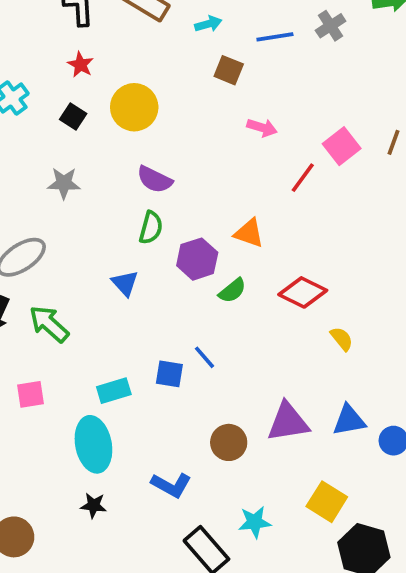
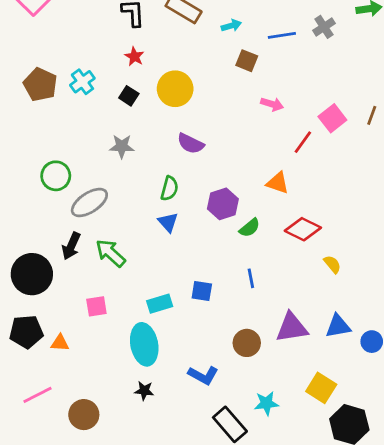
green semicircle: (151, 228) -> (170, 188), moved
orange triangle: (249, 233) -> (278, 183), moved
blue line: (205, 357) -> (251, 278), moved, turned 30

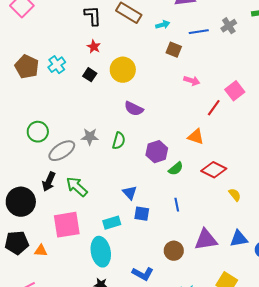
gray star: (122, 146) -> (90, 137), moved
blue triangle: (168, 222) -> (130, 193), moved
pink square: (96, 306) -> (67, 225), size x1.8

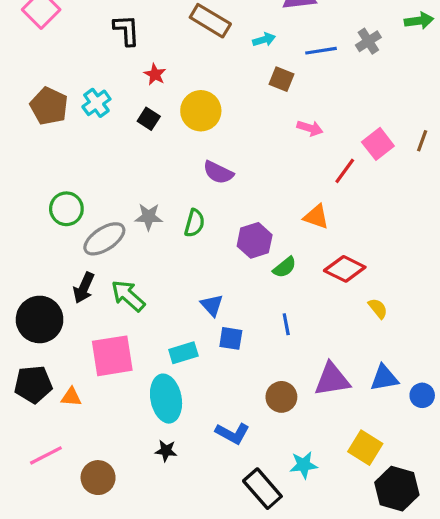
black L-shape: (93, 16) -> (126, 30), moved

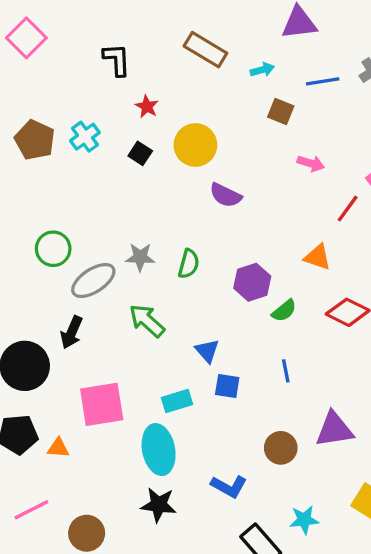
purple semicircle: (218, 172) -> (226, 195), moved
green arrow: (128, 296) -> (147, 321), moved
black star: (166, 451) -> (159, 505), size x1.5

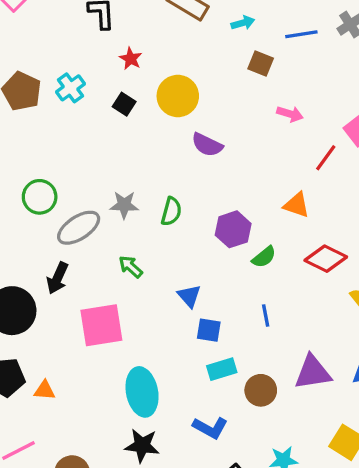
green arrow: (147, 321) -> (131, 267), size x0.7
cyan rectangle: (177, 401) -> (222, 369), moved
pink square: (102, 404) -> (101, 325), moved

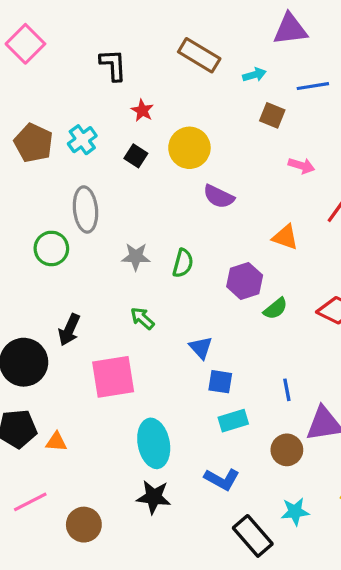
orange triangle: (296, 205) -> (285, 237), moved
gray ellipse: (79, 228) -> (85, 210), moved, turned -63
blue line: (266, 316) -> (287, 390), moved
brown circle: (261, 390) -> (287, 450), moved

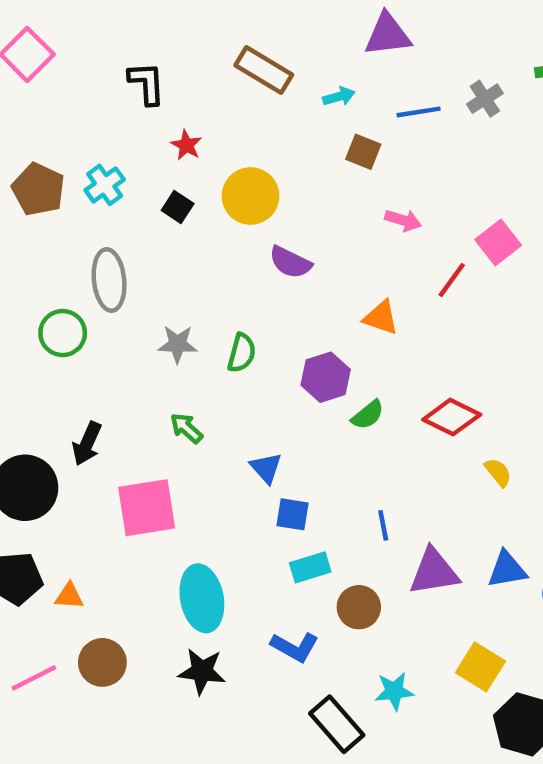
brown circle: (287, 450) -> (359, 607), moved
brown circle: (84, 525) -> (102, 662), moved

